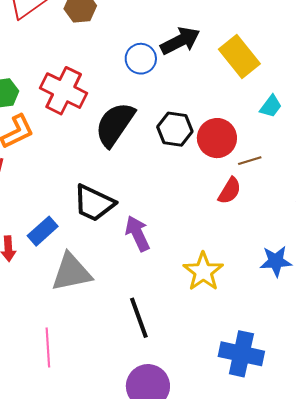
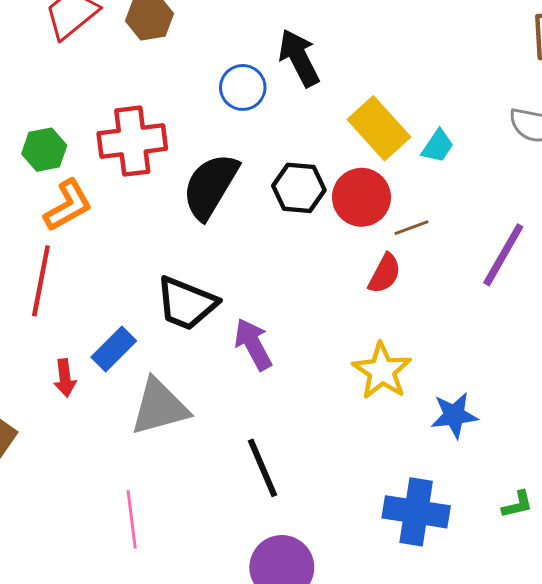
black arrow: (180, 41) -> (299, 58), turned -87
yellow rectangle: (239, 57) -> (379, 128), moved
red cross: (64, 91) -> (132, 141), turned -30
blue star: (276, 261) -> (454, 415), moved
yellow star: (203, 272) -> (382, 371), moved

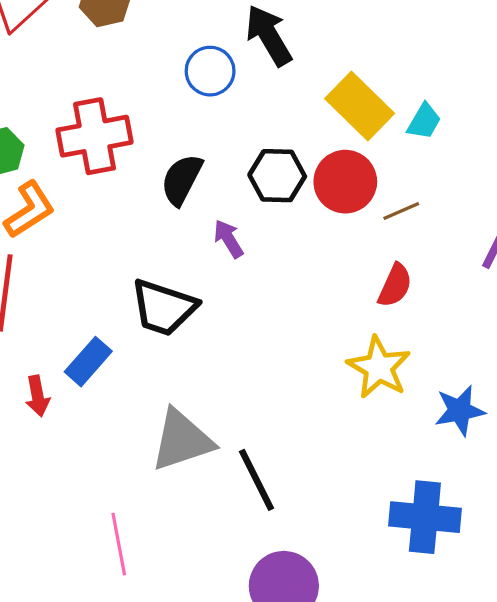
black semicircle: (210, 186) -> (182, 180), size x0.7
red semicircle: (385, 274) -> (395, 285), moved
purple arrow: (253, 344) -> (228, 239), moved, size x0.7
gray triangle: (159, 407) -> (182, 440), moved

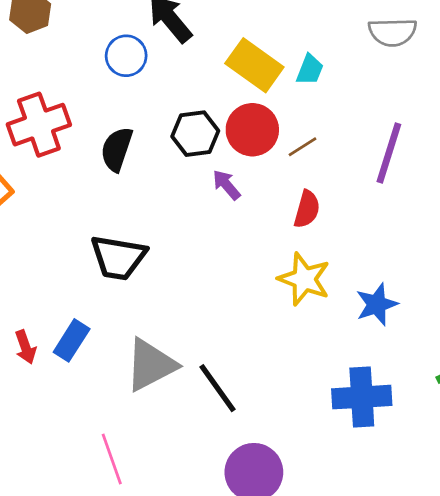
purple arrow: (228, 239) -> (227, 185), moved
blue rectangle: (88, 362) -> (72, 340), moved

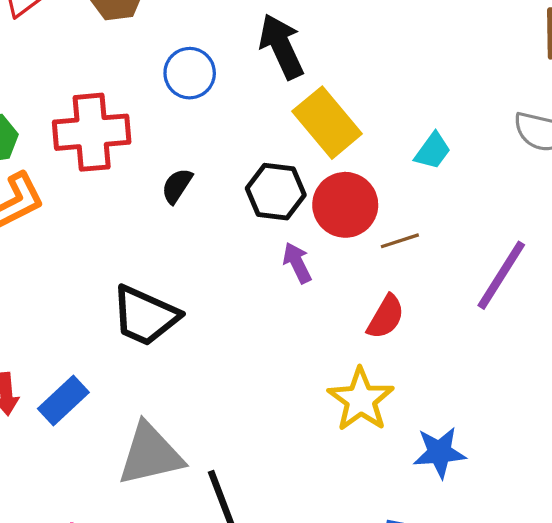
blue circle: (126, 56) -> (190, 73), moved
yellow rectangle: (254, 65) -> (327, 123), moved
black semicircle: (117, 149) -> (177, 186), size x0.7

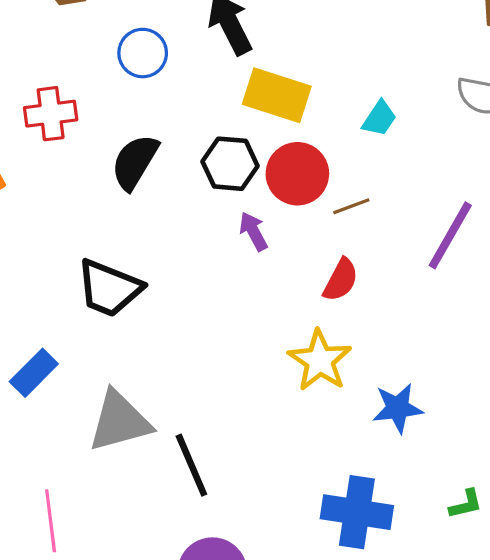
yellow rectangle: (327, 123) -> (277, 95), turned -30
red cross: (92, 132) -> (51, 114), size x0.7
black semicircle: (177, 186) -> (135, 162), size x1.6

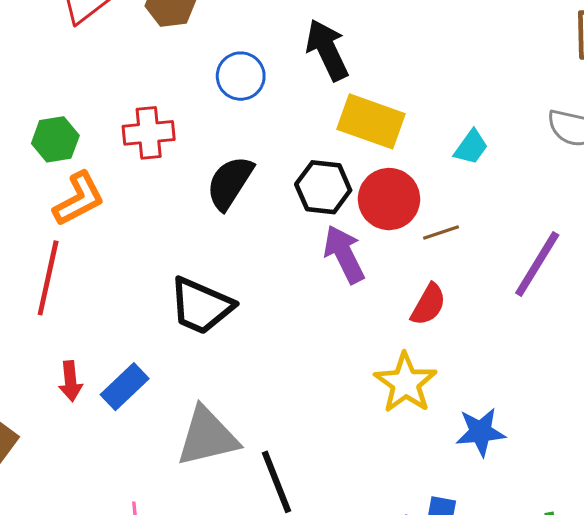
purple arrow: (253, 231) -> (344, 254), size x1.5

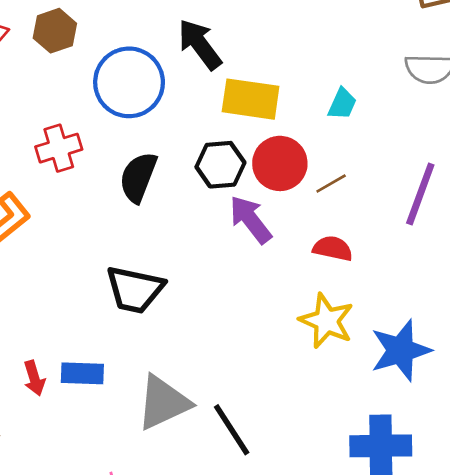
blue circle: (241, 76) -> (129, 82), size x1.6
red semicircle: (428, 304) -> (333, 248), turned -96
blue rectangle: (125, 387) -> (82, 373), turned 57
blue star: (481, 432) -> (401, 350), size x1.4

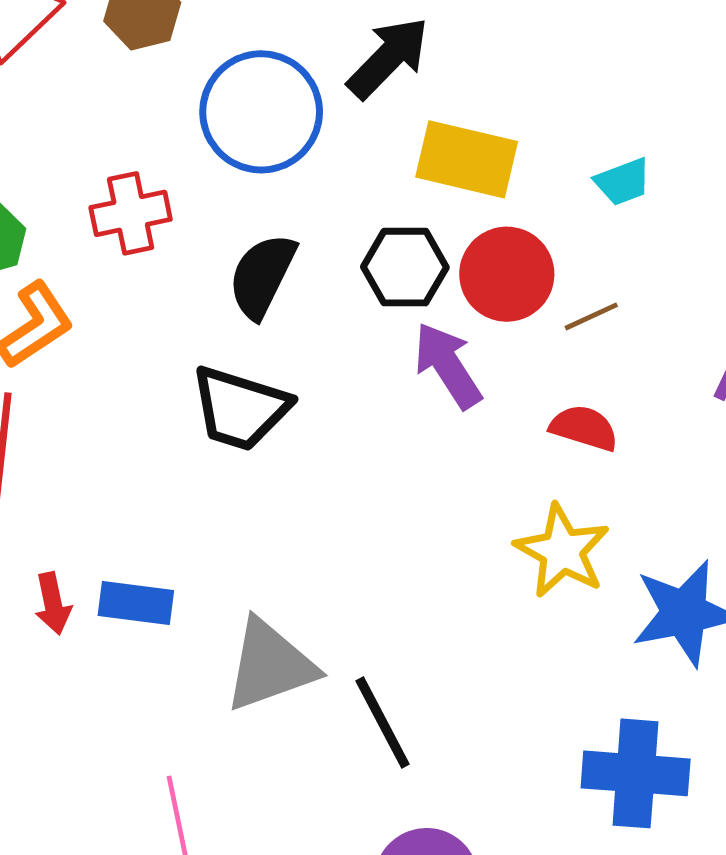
black arrow: (200, 44) -> (388, 58), turned 76
cyan trapezoid: (342, 104) -> (623, 182), turned 40
black trapezoid: (135, 290) -> (240, 408), moved

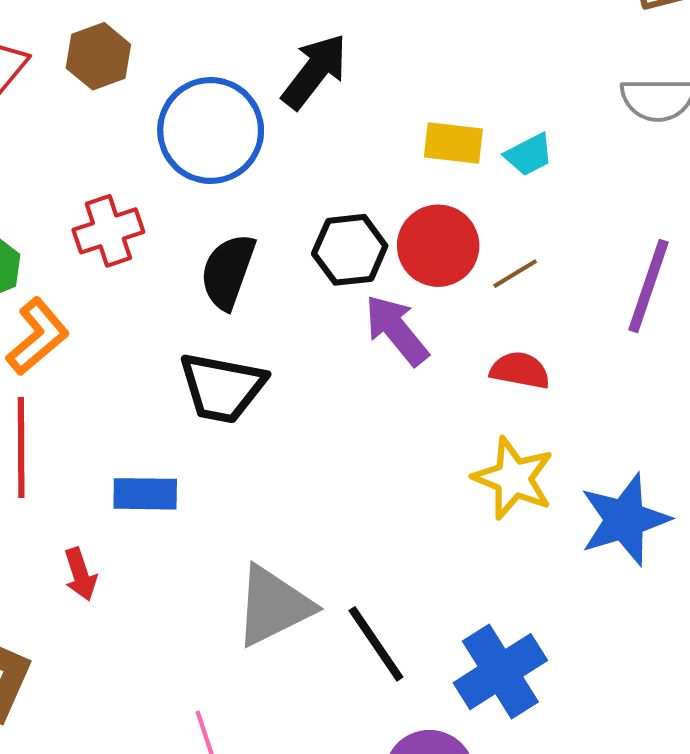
yellow rectangle: (467, 159) -> (453, 143), moved, size x0.7
blue rectangle: (136, 603) -> (145, 494), moved
blue cross: (636, 773) -> (500, 672), moved, turned -30

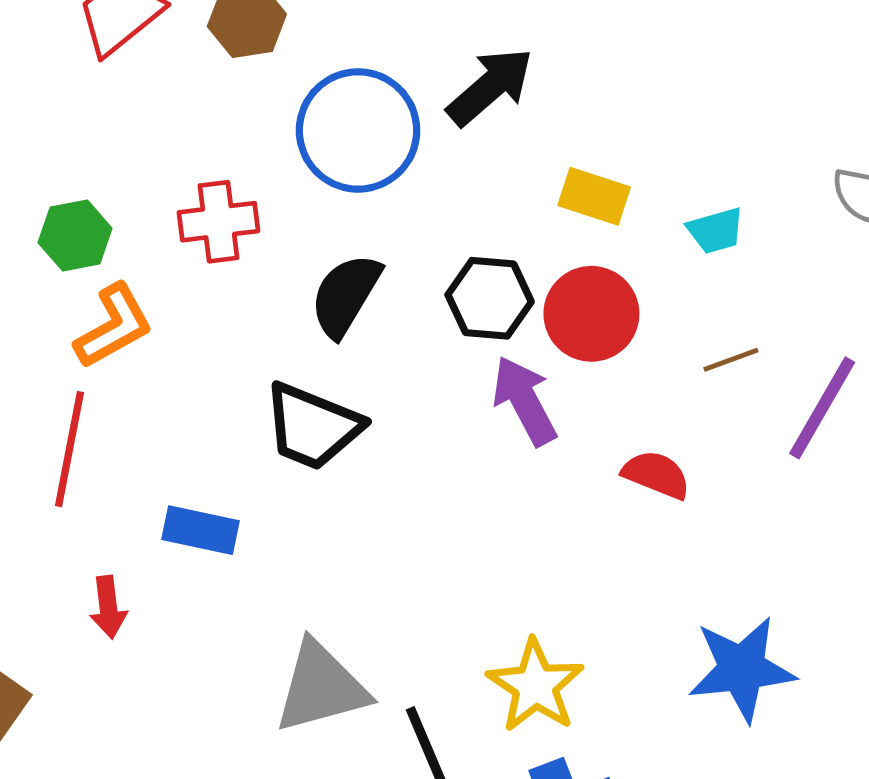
yellow rectangle: (453, 143) -> (594, 196), moved
brown line: (515, 274) -> (731, 360), moved
yellow star: (513, 478) -> (535, 686), moved

